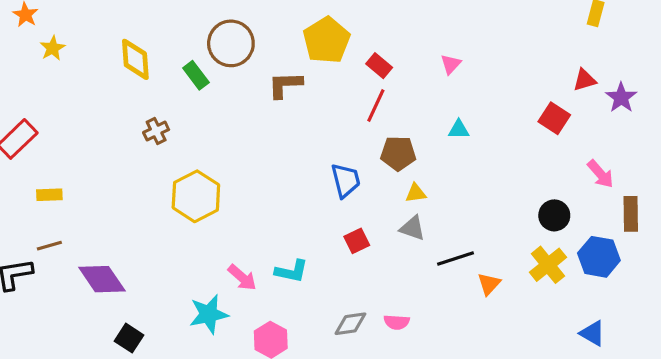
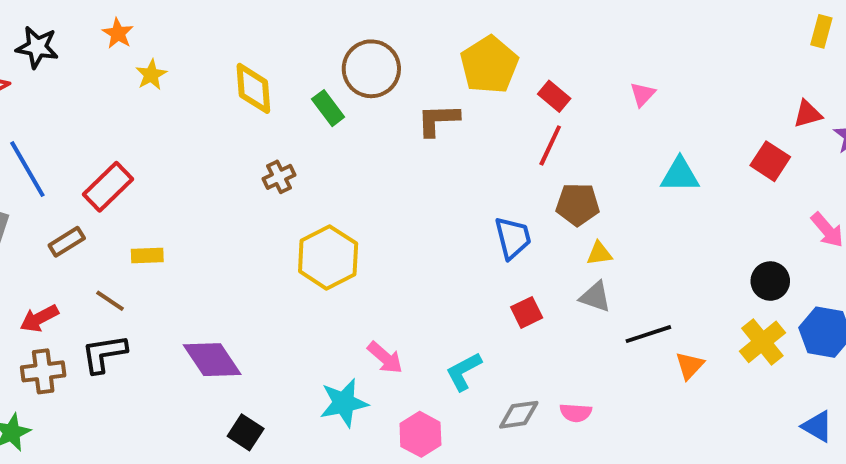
cyan triangle: (459, 129) -> (680, 175), moved, size x1.5
brown line: (49, 246) -> (110, 301), moved, turned 50
cyan L-shape: (291, 271) -> (464, 371), moved, turned 140

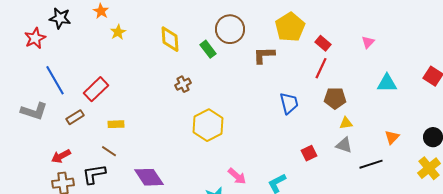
blue trapezoid: (513, 238) -> (289, 103), moved
brown line: (110, 301) -> (109, 151), moved
orange triangle: (690, 366) -> (392, 137), moved

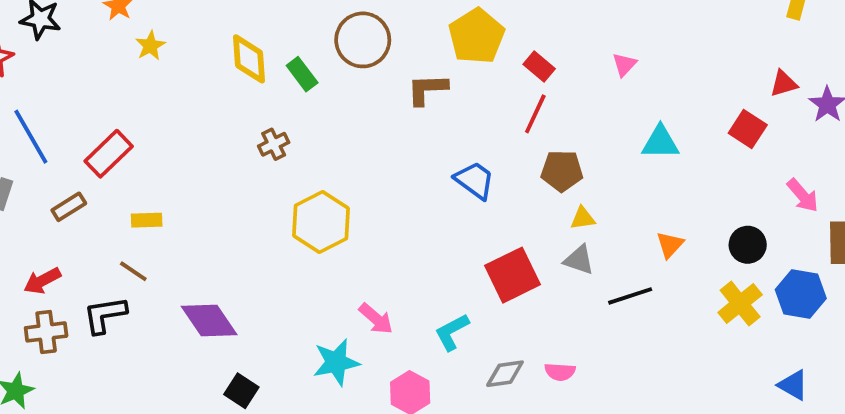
green rectangle: (208, 49) -> (302, 74), moved
blue trapezoid: (289, 103) -> (475, 180), turned -40
red square: (309, 153) -> (513, 275), size x1.8

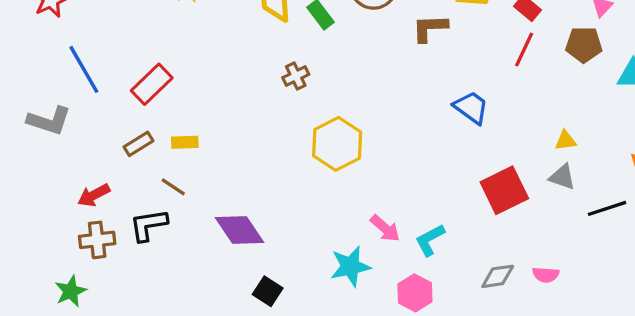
brown pentagon: (562, 171) -> (584, 45), moved
brown rectangle: (69, 207) -> (138, 144), moved
cyan L-shape: (452, 332) -> (430, 240), moved

